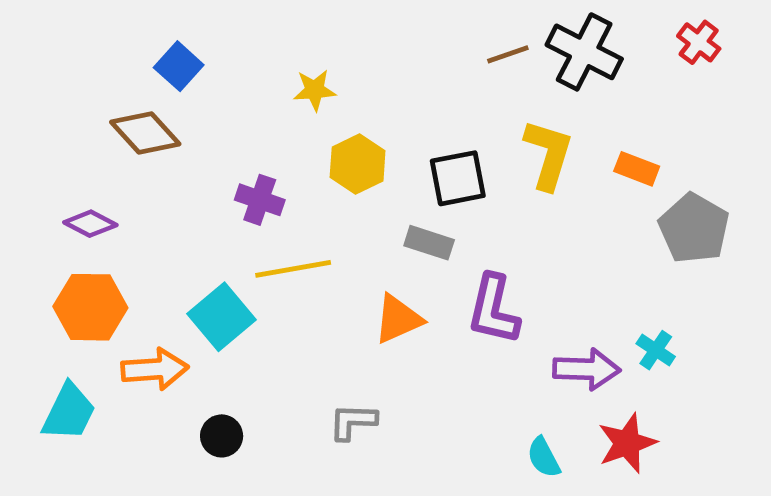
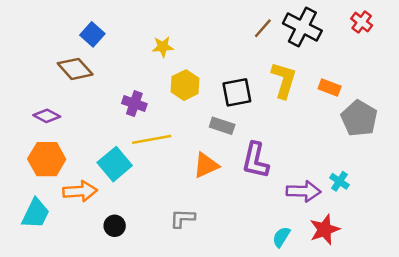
brown line: (508, 54) -> (263, 28), turned -30
cyan semicircle: (544, 457) -> (281, 237), turned 60

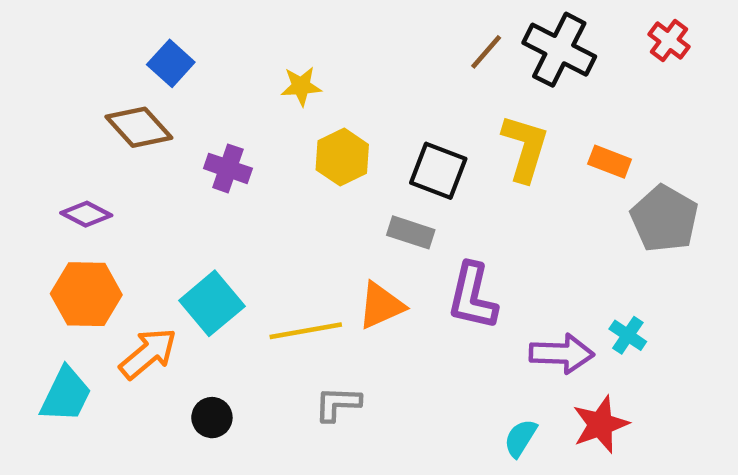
black square: (237, 92) -> (438, 171), turned 32
purple cross: (134, 104) -> (228, 168), moved
yellow line: (152, 139) -> (306, 331), moved
orange arrow: (80, 191) -> (148, 354), turned -36

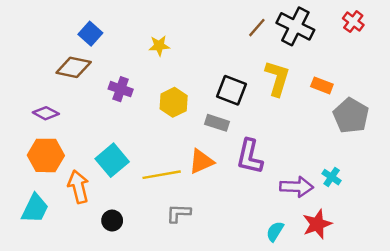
brown diamond: (139, 127) -> (74, 67), turned -36
yellow hexagon: (342, 157) -> (174, 102), moved
orange arrow: (148, 354) -> (78, 187), turned -64

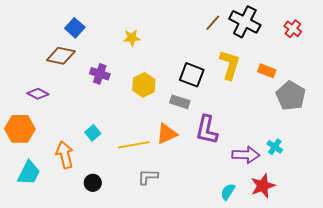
red cross: (353, 22) -> (293, 29), moved
orange hexagon: (46, 155) -> (20, 129), moved
cyan square: (112, 160) -> (93, 133), size x0.6

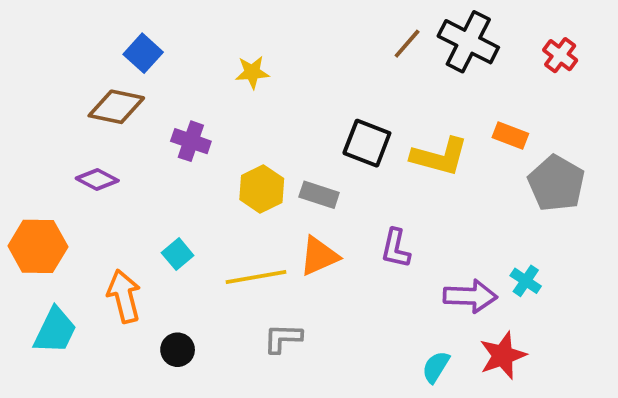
yellow L-shape: (230, 65) -> (440, 157), moved, turned 88
yellow hexagon: (144, 85) -> (262, 189), moved
purple diamond: (38, 94) -> (97, 179), moved
gray rectangle: (180, 102) -> (319, 195), moved
purple L-shape: (207, 130) -> (396, 248), size x0.7

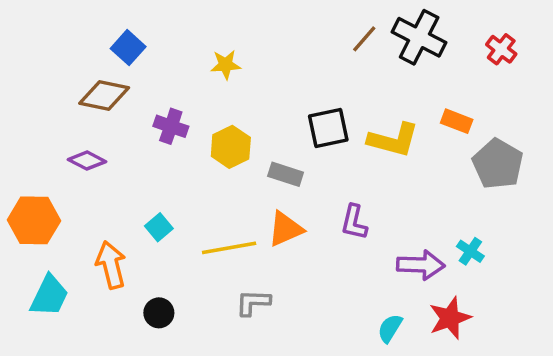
black square: (367, 143) -> (328, 128), turned -33
yellow hexagon: (262, 189) -> (231, 147), moved

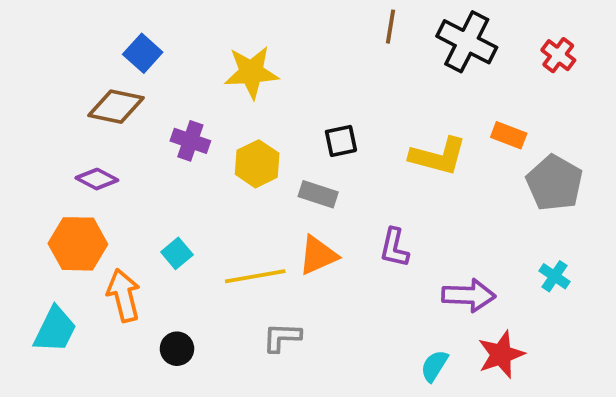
brown line: (364, 39) -> (391, 27), moved, turned -32
yellow star: (226, 65) -> (251, 72), size x1.6
black square: (328, 128) -> (341, 141), moved, size x0.7
orange hexagon: (34, 220) -> (78, 244), moved
cyan cross: (470, 251) -> (554, 276), moved

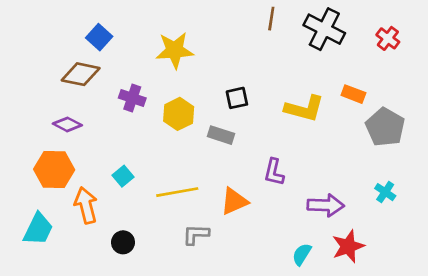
orange triangle: (318, 255) -> (234, 201), moved

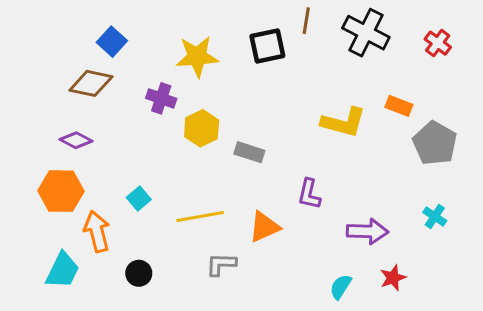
purple cross: (132, 98) -> (161, 98), moved
black square: (237, 98) -> (267, 46), moved, size x1.4
cyan trapezoid: (38, 229) -> (63, 270), moved
red star: (348, 246) -> (393, 278), size x0.7

